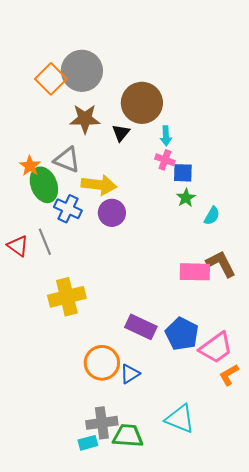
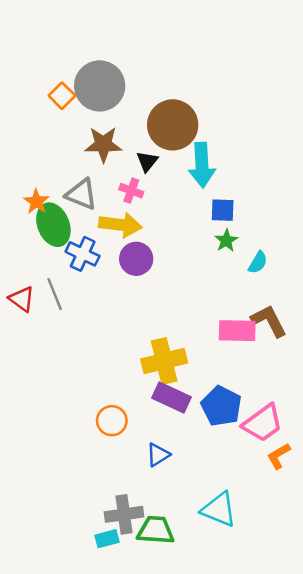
orange square: (51, 79) -> (62, 96), size x0.7
cyan arrow: (166, 136) -> (202, 165), size x1.8
pink cross: (165, 160) -> (131, 191), moved
yellow cross: (67, 297) -> (164, 361), moved
orange circle: (102, 363) -> (112, 421), moved, size x0.7

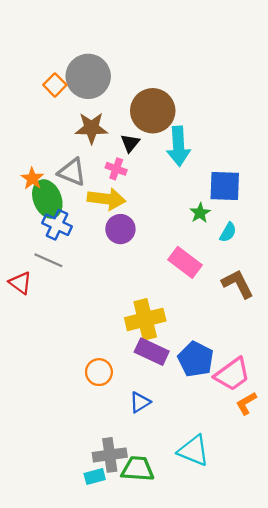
blue square: (223, 210) -> (225, 186), moved, size x1.5
blue cross: (83, 254) -> (57, 225), moved
gray line: (55, 294) -> (48, 260), turned -44
red triangle: (22, 299) -> (20, 283), moved
pink rectangle: (237, 331) -> (185, 262), moved, turned 36

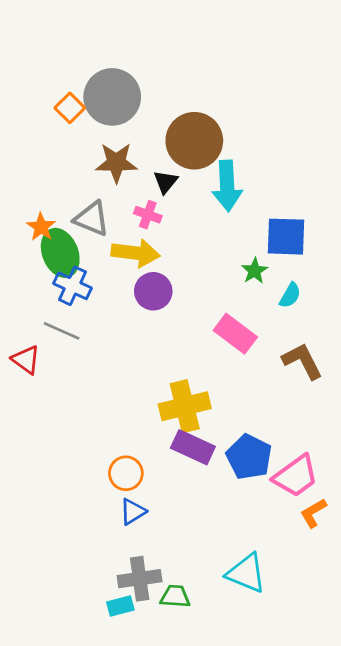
blue triangle: (140, 402) -> (133, 512), moved
green trapezoid: (138, 469) -> (175, 596), size x0.7

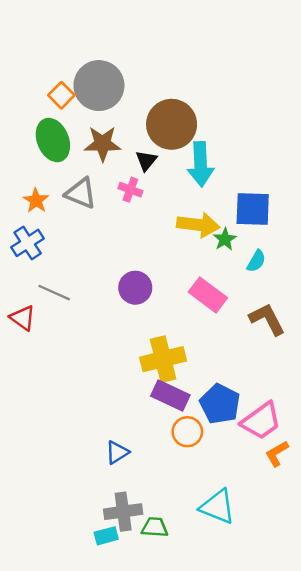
green ellipse: (60, 253) -> (53, 140), moved
yellow arrow: (135, 253) -> (198, 225), moved
blue cross: (73, 286) -> (28, 243), moved, turned 32
purple circle: (153, 291) -> (135, 288), moved
orange circle: (126, 473) -> (187, 432), moved

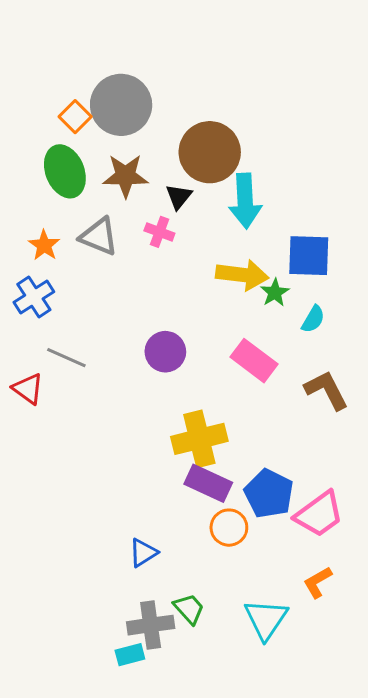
orange L-shape: (277, 454) -> (318, 582), moved
cyan triangle: (218, 507) -> (266, 619), turned 42
green trapezoid: (155, 527) -> (189, 609), moved, turned 44

